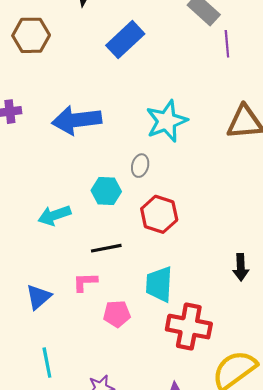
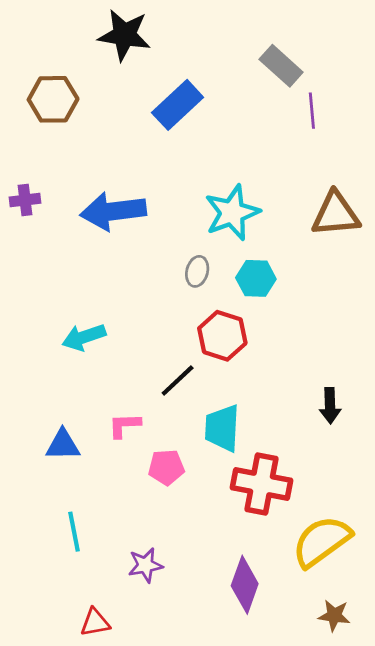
cyan hexagon: (106, 191) -> (256, 278), moved
black line: (106, 248) -> (178, 380), moved, turned -32
blue triangle: (38, 297) -> (63, 445), turned 40

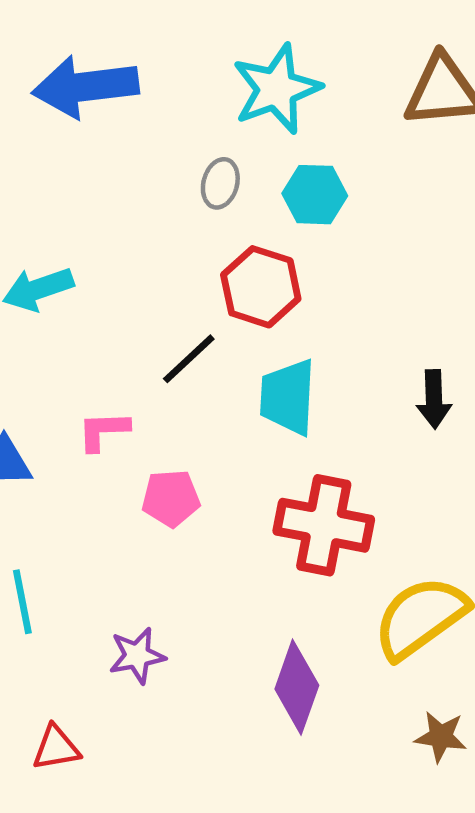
cyan trapezoid: (222, 428) -> (288, 397), moved

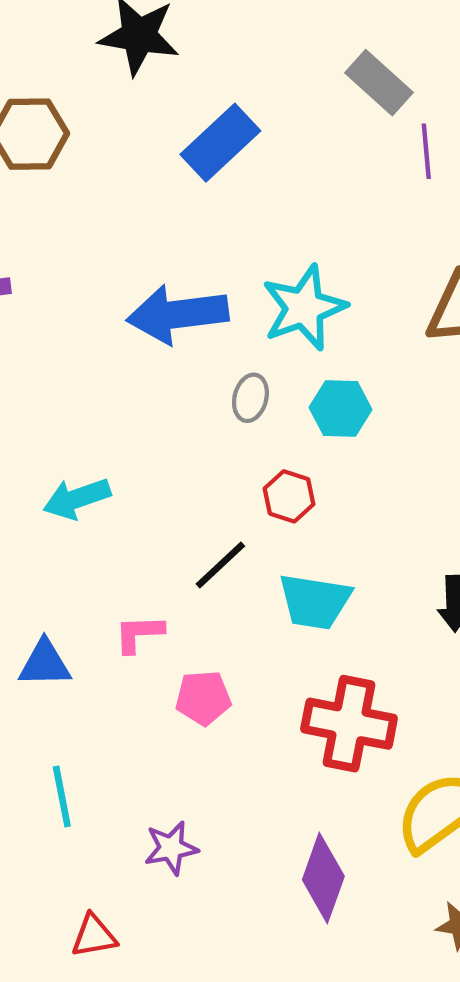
blue arrow: (85, 87) -> (178, 314), moved
red hexagon: (261, 287) -> (289, 496), size x0.7
cyan trapezoid: (288, 397) -> (315, 601), turned -84

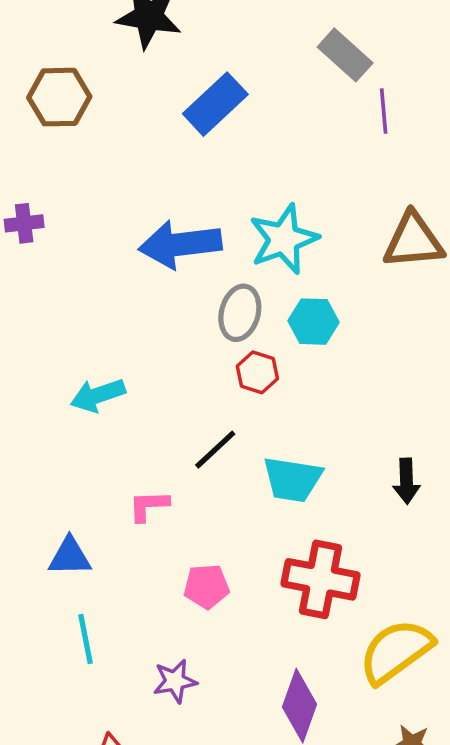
gray ellipse: (250, 398) -> (240, 313), size x1.4
red hexagon: (289, 496) -> (257, 372), moved
blue triangle: (45, 664) -> (70, 557), moved
pink pentagon: (203, 698) -> (207, 586), moved

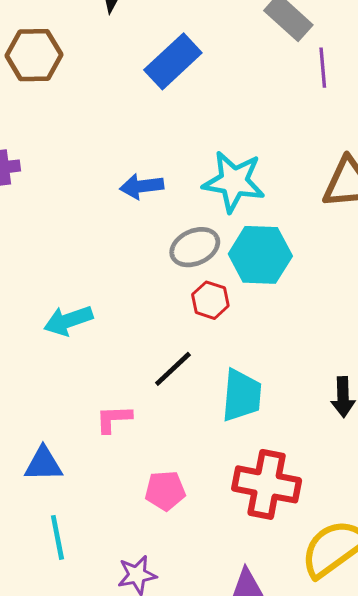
cyan star: (284, 239) -> (234, 182), turned 30
blue arrow: (180, 244) -> (142, 186), size x0.6
gray ellipse: (240, 313) -> (195, 247), turned 51
cyan hexagon: (313, 322) -> (260, 255), size x1.4
cyan trapezoid: (292, 479) -> (242, 395), turned -94

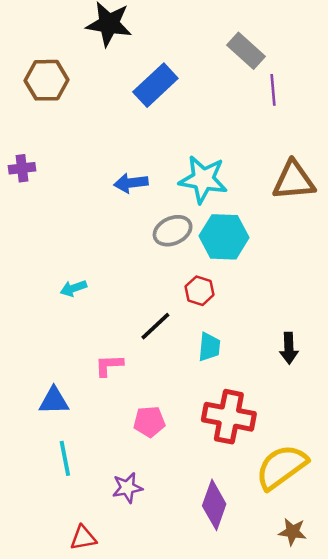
red hexagon: (210, 300) -> (199, 291), moved
cyan arrow: (68, 320) -> (73, 288), size x0.7
cyan trapezoid: (242, 395) -> (209, 347), size x0.7

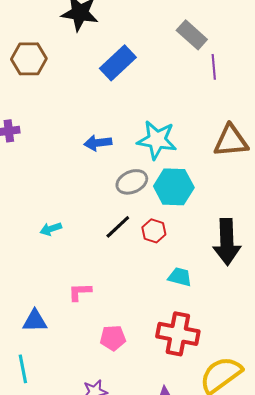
black line: (155, 326) -> (118, 227), moved
cyan trapezoid: (209, 347) -> (180, 277), moved, turned -80
black arrow: (289, 348) -> (227, 242), moved, size x1.8
cyan line: (65, 458) -> (23, 369), moved

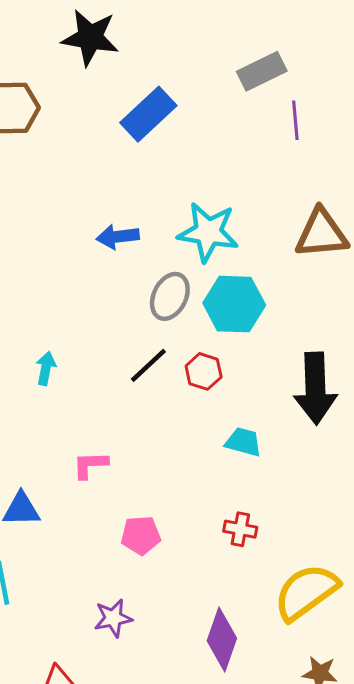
gray rectangle: (192, 35) -> (262, 71), turned -68
gray ellipse: (132, 182) -> (170, 296), turned -40
cyan arrow: (51, 229) -> (46, 368), turned 120
red cross: (178, 334) -> (240, 529), size x0.5

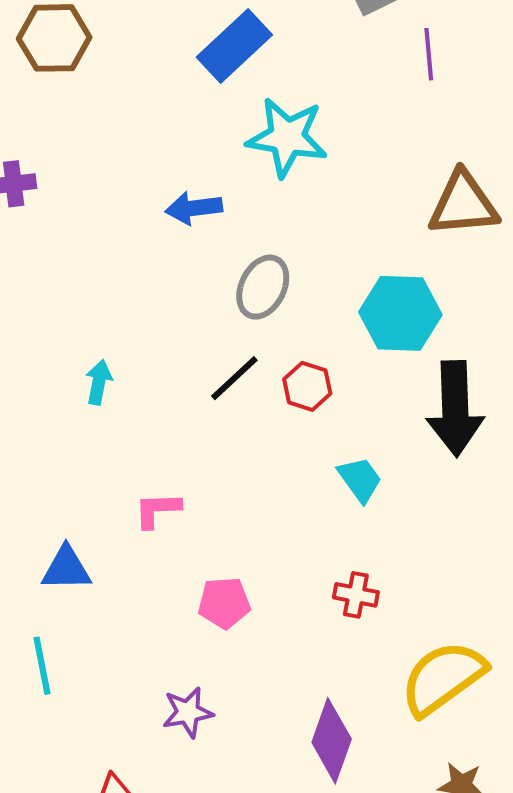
cyan star: (208, 232) -> (287, 137), moved
cyan hexagon: (234, 304) -> (400, 313), moved
cyan trapezoid: (243, 442) -> (360, 479), turned 39

